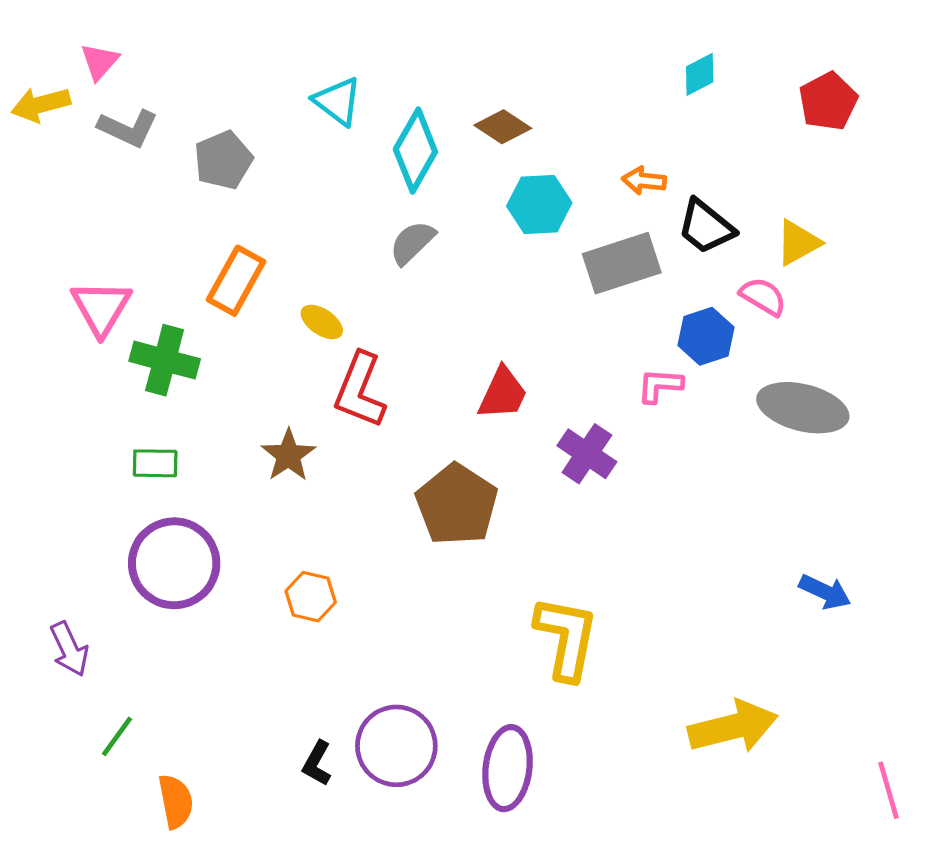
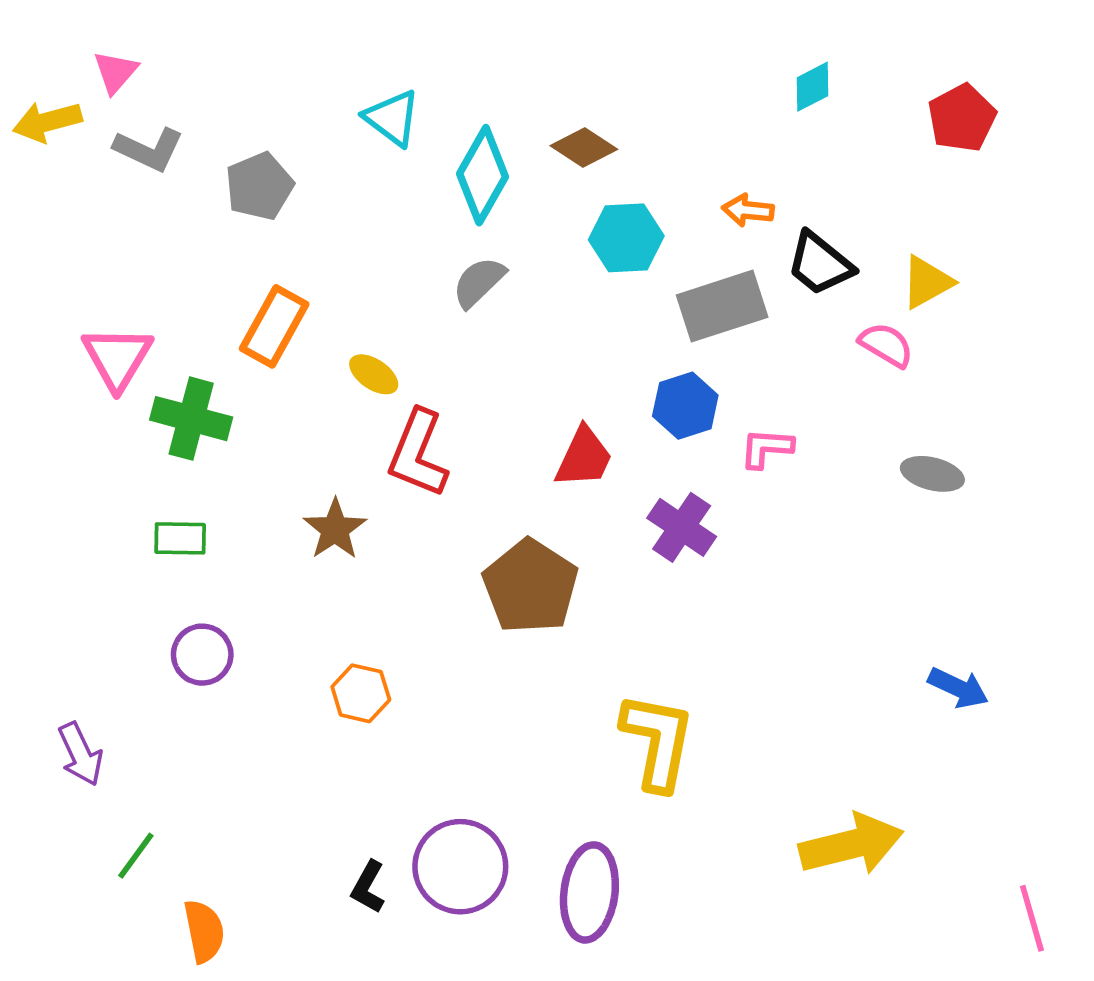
blue hexagon: (706, 336) -> (685, 406), moved
gray ellipse: (803, 408) -> (932, 474), size x0.6
purple circle: (174, 563) -> (202, 655), size x0.6

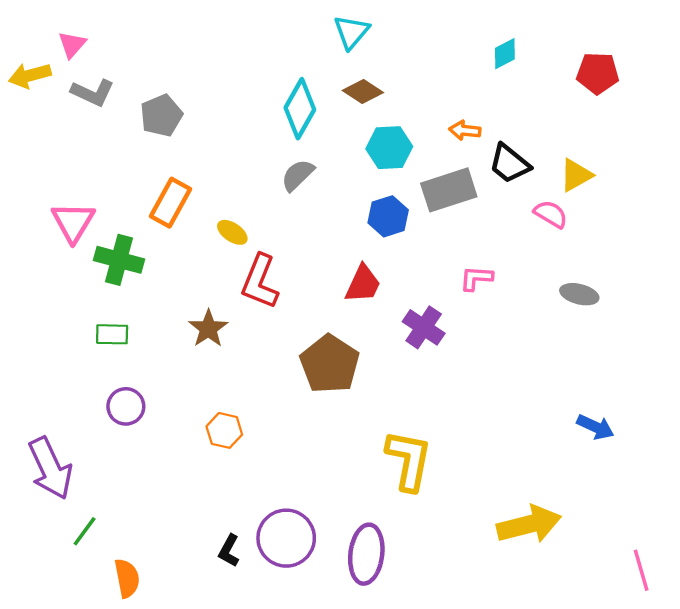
cyan triangle: (392, 118) -> (351, 32), moved, turned 33
red pentagon: (962, 118) -> (598, 73), turned 30
blue hexagon: (685, 406) -> (388, 216), moved
purple arrow: (80, 754) -> (50, 468), size x1.6

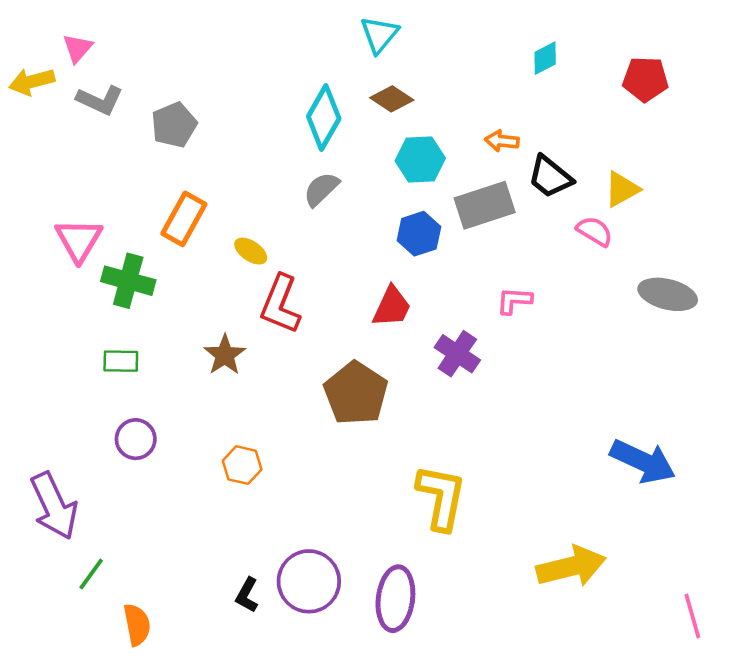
gray ellipse: (579, 294) -> (668, 294), moved, size x1.4
blue arrow: (595, 427) -> (643, 461), size x1.6

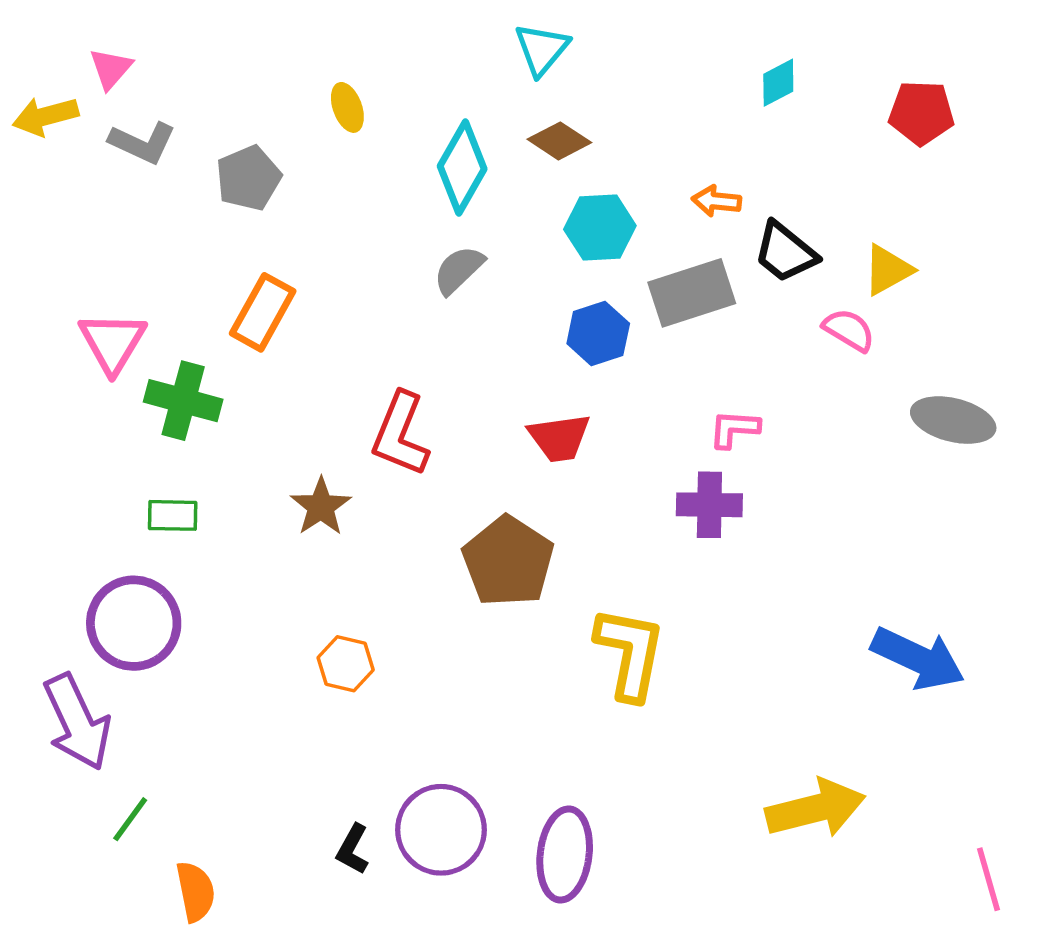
yellow ellipse: (251, 251) -> (347, 107), moved, turned 36
red trapezoid: (392, 307) -> (559, 438), turned 57
purple cross: (457, 354) -> (709, 505), moved, turned -33
purple circle: (136, 439) -> (134, 623), moved, size x1.6
yellow L-shape: (441, 497) -> (630, 653), moved

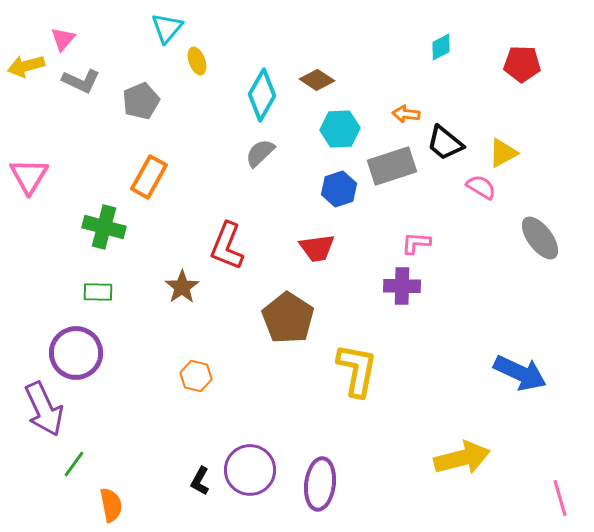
cyan triangle: (542, 49) -> (167, 28), moved
pink triangle: (112, 342) -> (29, 176), moved
gray ellipse: (953, 420) -> (540, 238), turned 39

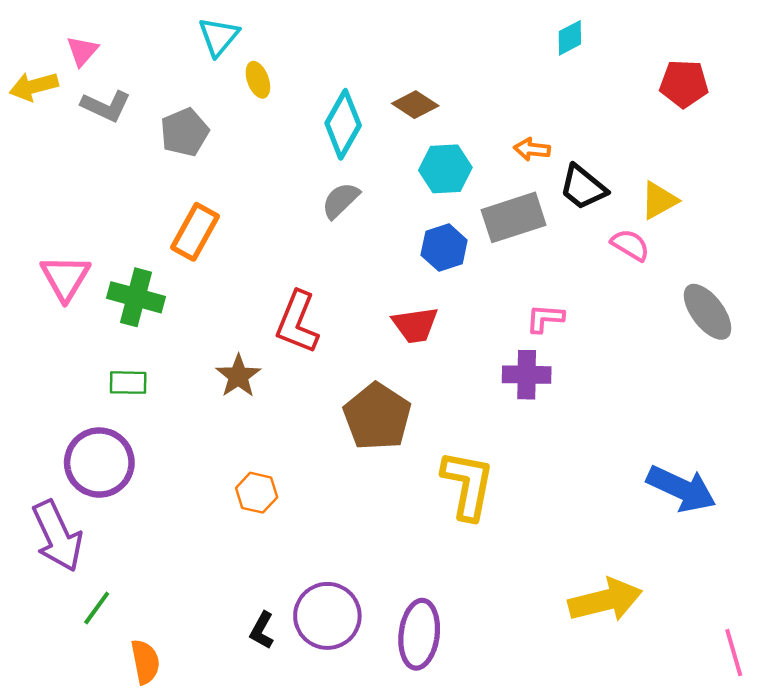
cyan diamond: (441, 47) -> (570, 38), moved
pink triangle: (29, 176) -> (65, 278), moved

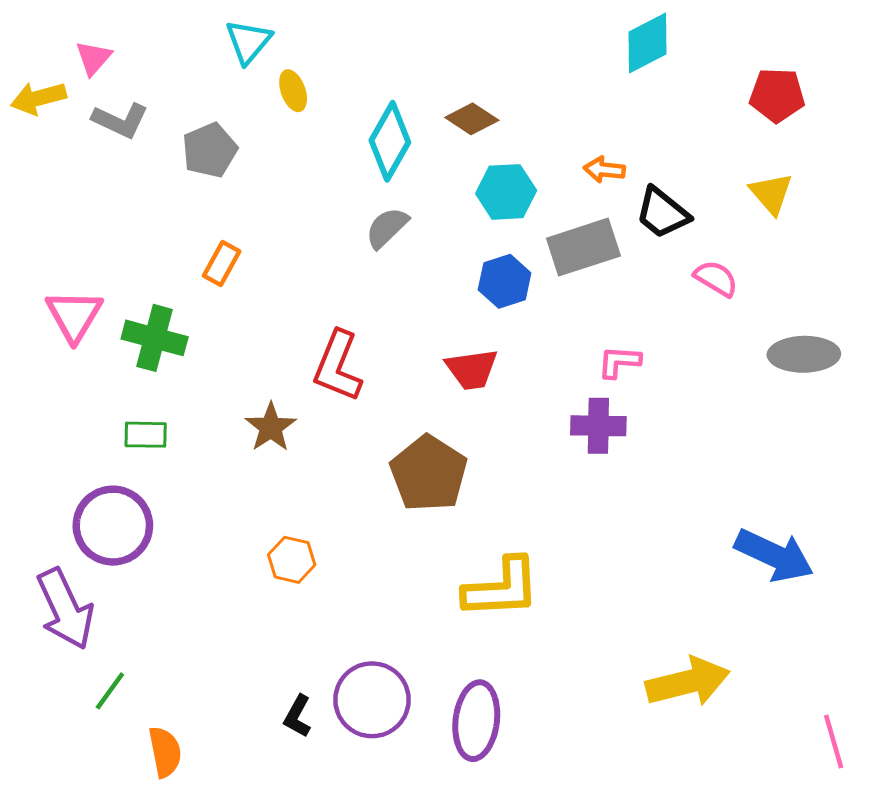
cyan diamond: (570, 38) -> (648, 43), size x1.5
yellow triangle: (659, 200) -> (771, 193), moved, turned -42
orange rectangle: (195, 232) -> (222, 263), size x0.7
gray ellipse: (708, 312) -> (804, 354), turned -54
yellow L-shape: (468, 485) -> (502, 588), moved, turned 76

